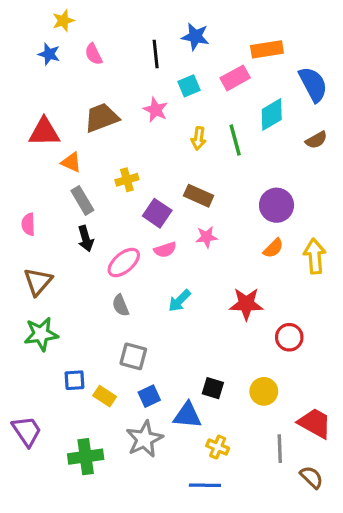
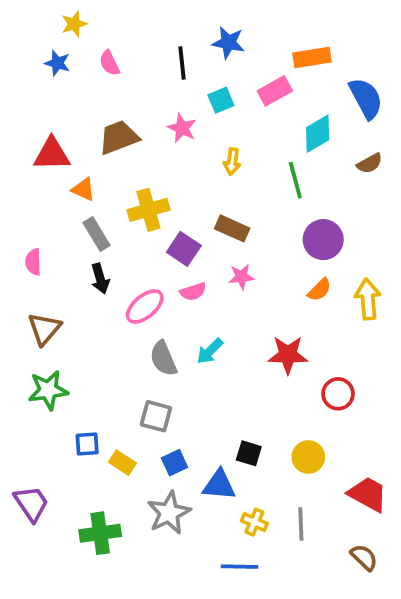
green line: (235, 140) -> (295, 180), moved
yellow cross: (127, 180) -> (148, 210), size x1.5
gray semicircle: (121, 305) -> (163, 359), moved, size x1.4
gray line: (280, 449) -> (301, 524), moved

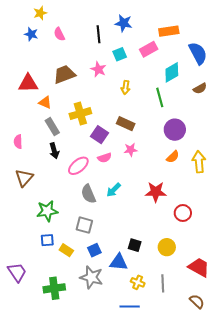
green star: (48, 390) -> (47, 211), moved
gray star: (169, 513) -> (91, 277), turned -30

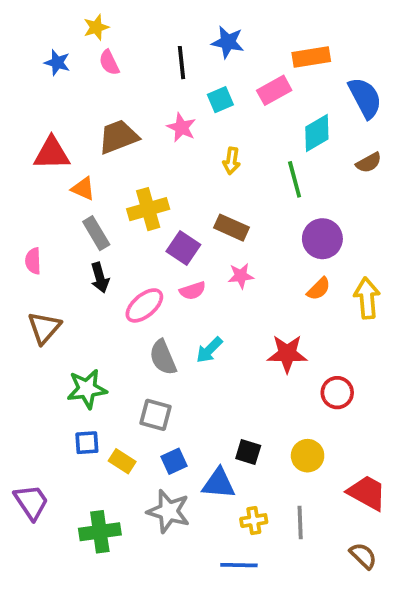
yellow star: (40, 13) -> (96, 27), moved
yellow cross: (138, 282) -> (254, 521), turned -32

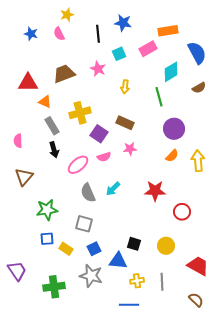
yellow star: (96, 27) -> (67, 15), moved

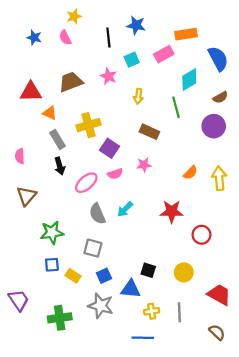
brown rectangle: (125, 123) -> (149, 132), moved
purple circle: (174, 129) -> (214, 126), moved

